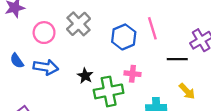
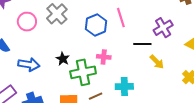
blue arrow: (46, 67) -> (29, 64), moved
yellow arrow: (187, 91) -> (157, 62), moved

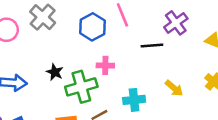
yellow arrow: (157, 62) -> (174, 88), moved

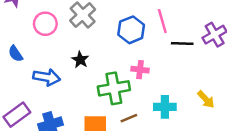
black line: (152, 45) -> (182, 43), moved
black star: (55, 72) -> (80, 60), moved

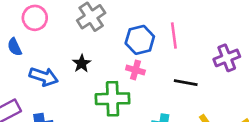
pink circle: (45, 24) -> (35, 18), moved
black line: (182, 43) -> (186, 83), moved
pink cross: (140, 70) -> (135, 70), moved

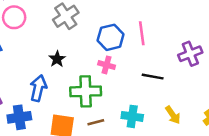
blue arrow: (44, 77) -> (38, 88), moved, turned -95

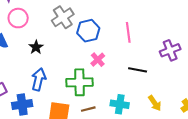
blue hexagon: (111, 37) -> (88, 31), moved
black star: (57, 59) -> (36, 47), moved
pink cross: (107, 65) -> (98, 60), turned 32

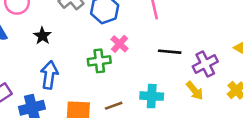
purple cross: (170, 50) -> (205, 64), moved
green cross: (80, 82) -> (99, 61), moved, size x0.7

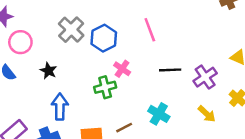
yellow arrow: (195, 91) -> (207, 114), moved
cyan cross: (152, 96) -> (159, 114), turned 35

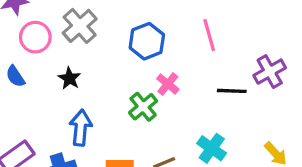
gray cross: (71, 30) -> (80, 26), moved
purple cross: (205, 77) -> (270, 72), moved
green cross: (105, 87) -> (143, 107), turned -30

